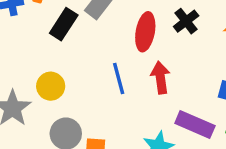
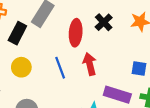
yellow circle: (51, 86) -> (21, 67), moved

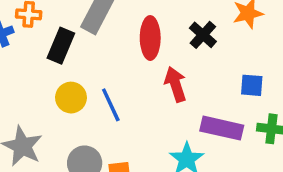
black cross: (104, 22) -> (203, 35), moved
blue line: (60, 68) -> (111, 105), moved

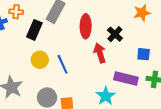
black cross: (203, 35) -> (115, 34), moved

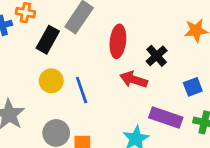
red arrow: (100, 53) -> (134, 80), turned -60
blue square: (144, 54) -> (193, 87), turned -32

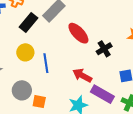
red ellipse: (118, 41) -> (78, 33), turned -60
red arrow: (134, 80) -> (82, 75), moved

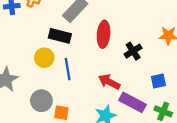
black rectangle: (29, 23) -> (60, 36), moved, turned 66
red ellipse: (78, 33) -> (104, 34), turned 50

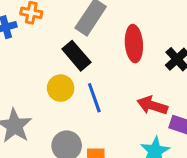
black rectangle: (60, 36) -> (76, 56), turned 45

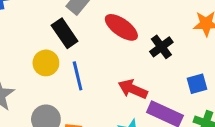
red ellipse: (134, 44) -> (121, 27), turned -56

